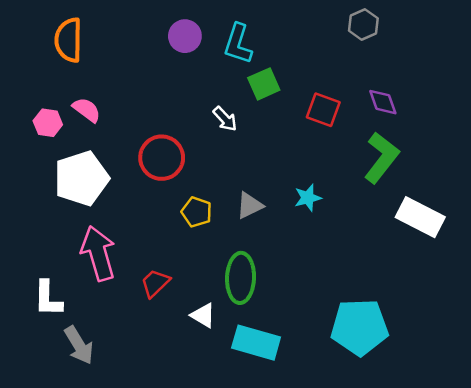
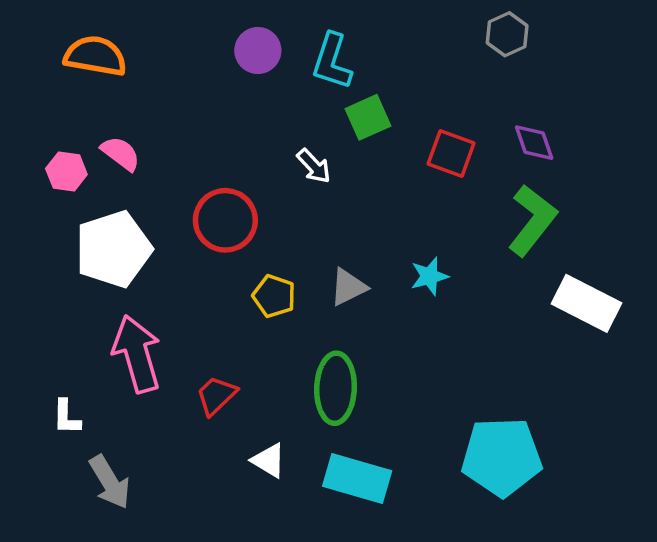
orange semicircle: (69, 40) -> (95, 56), turned 99
white L-shape: (48, 299) -> (66, 417), size x0.7
white triangle: (203, 315) -> (269, 460), moved

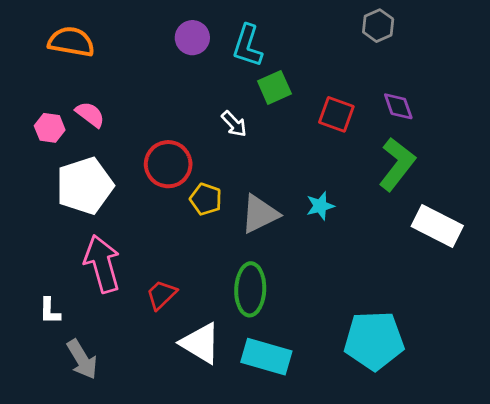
gray triangle: (348, 287) -> (260, 214), size x1.4
yellow pentagon: (274, 296) -> (206, 199), moved
white triangle: (269, 460) -> (200, 343), size x1.6

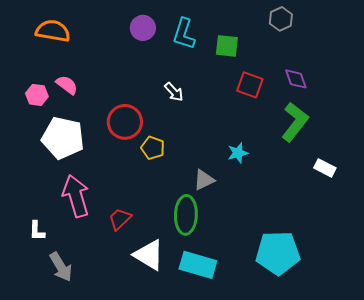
green square: (274, 87) -> (227, 46), moved, turned 30
white pentagon: (85, 186) -> (63, 138), turned 30
gray triangle: (260, 214) -> (204, 180), moved, size x0.7
white rectangle: (437, 226) -> (325, 168), size x0.6

